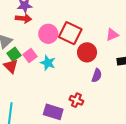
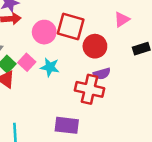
purple semicircle: (97, 75) -> (102, 74), moved, turned 64
red cross: (76, 100) -> (90, 89), moved, size x1.6

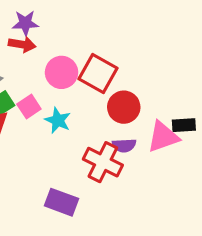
pink triangle: (122, 19) -> (163, 137), moved, size x1.5

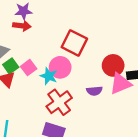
pink circle: (62, 72) -> (60, 67), moved
red circle: (124, 107) -> (113, 65), moved
red cross: (103, 162) -> (59, 102), moved, turned 30

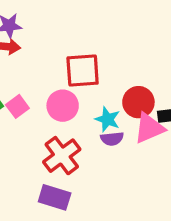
red square: (74, 43) -> (83, 71), turned -30
cyan star: (49, 76) -> (108, 119), moved

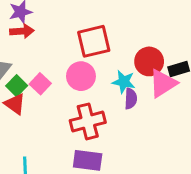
purple semicircle: (112, 139) -> (131, 99), turned -72
red cross: (62, 156) -> (88, 121), turned 32

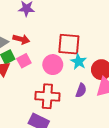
red arrow: (22, 31) -> (21, 39), moved
cyan star: (124, 82) -> (79, 62), moved

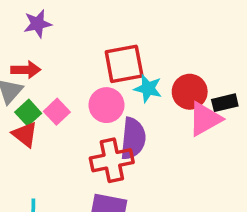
red arrow: (21, 39) -> (26, 70), moved
purple semicircle: (81, 90) -> (133, 138), moved, size x1.6

